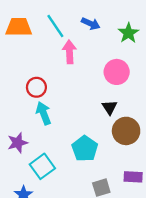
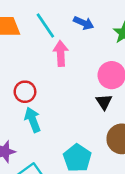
black triangle: (110, 107) -> (104, 102), moved

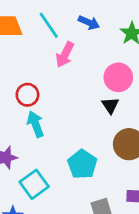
pink arrow: (61, 53) -> (65, 55), turned -150

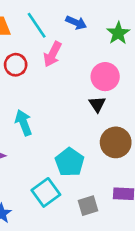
red circle: (27, 95) -> (16, 65), moved
cyan square: (34, 184) -> (46, 192), moved

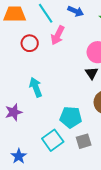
cyan pentagon: (70, 162) -> (71, 117), turned -30
gray square: (88, 206) -> (84, 141), moved

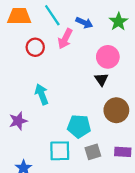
blue arrow: (76, 11) -> (84, 23), moved
cyan square: (53, 140) -> (60, 151), turned 35

